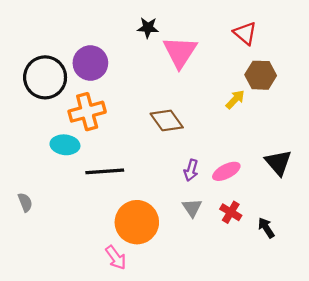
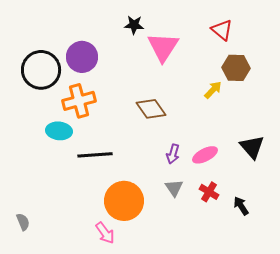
gray semicircle: (25, 202) -> (23, 222), moved

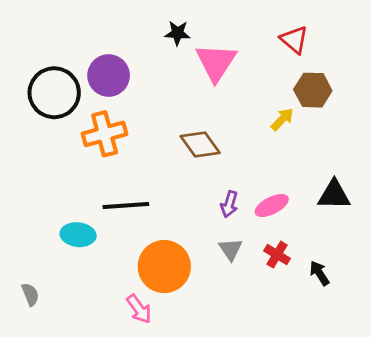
cyan ellipse: (59, 131) -> (78, 235), moved
black triangle: (252, 147) -> (334, 195), turned -48

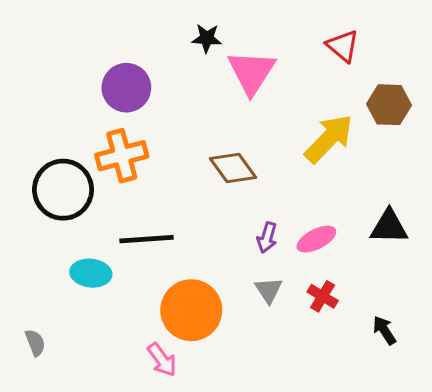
brown hexagon: (313, 90) -> (389, 105), moved
black circle: (54, 93) -> (63, 190), moved
yellow arrow: (282, 119) -> (329, 139), size x1.8
black arrow: (319, 273) -> (384, 330), moved

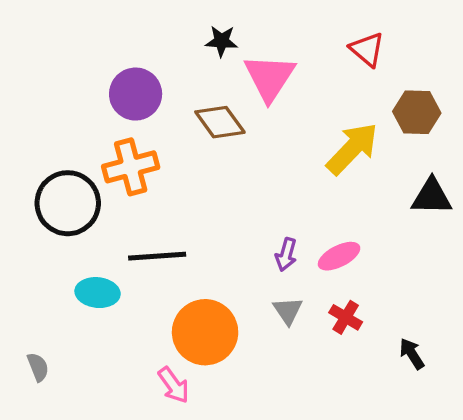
brown diamond: (233, 168) -> (220, 122), moved
black triangle: (389, 227) -> (432, 197), moved

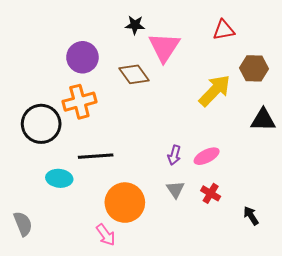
red triangle: (367, 49) -> (224, 30), turned -50
gray semicircle: (38, 367) -> (23, 224), size x1.4

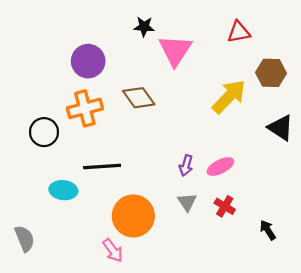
brown diamond: (134, 74) -> (139, 98), moved
black triangle: (263, 120) -> (281, 128), turned 32
black circle: (41, 124) -> (44, 132), size x0.7

